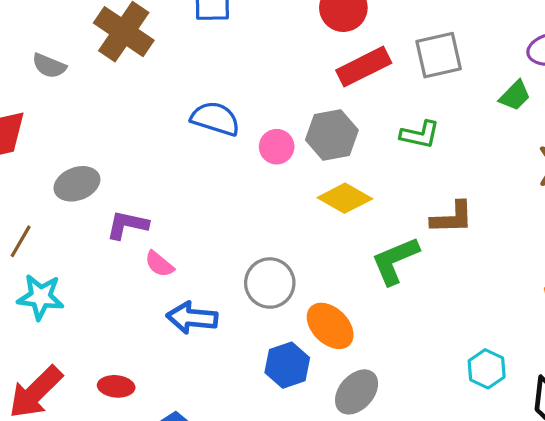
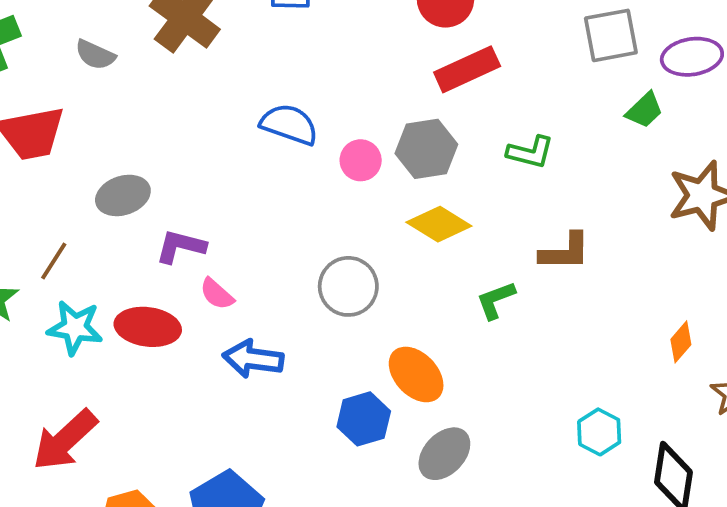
gray square: (439, 55) -> (611, 35), moved
green L-shape: (395, 261) -> (496, 300), size x0.7
gray circle: (270, 283) -> (348, 286), moved
red ellipse: (116, 386) -> (148, 327), moved, size x1.5

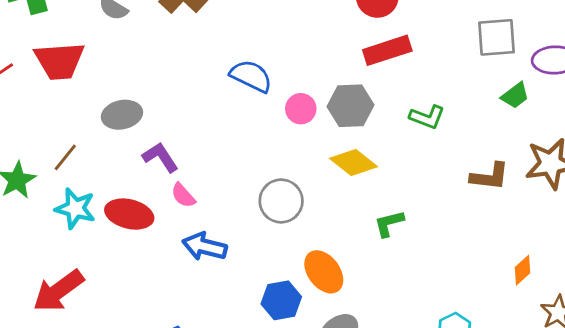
purple L-shape: (181, 246) -> (160, 157), turned 36
brown L-shape: (565, 252) -> (490, 176), moved

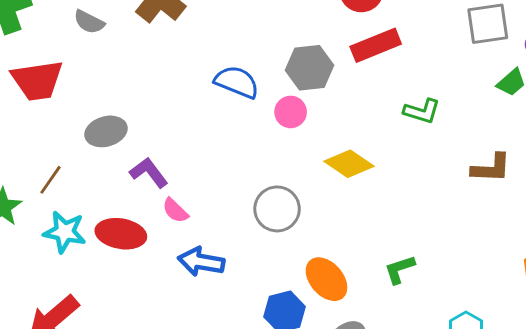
gray hexagon: (350, 106) -> (309, 68), moved
green L-shape: (389, 223) -> (400, 269), moved

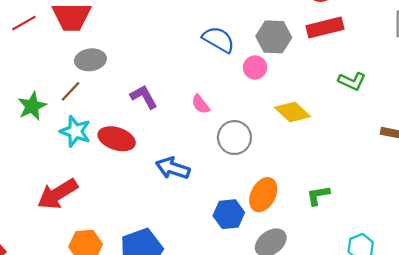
gray ellipse: (106, 131) -> (90, 60), moved
pink semicircle: (175, 211) -> (201, 104), moved
orange ellipse: (326, 279) -> (263, 195), turned 60

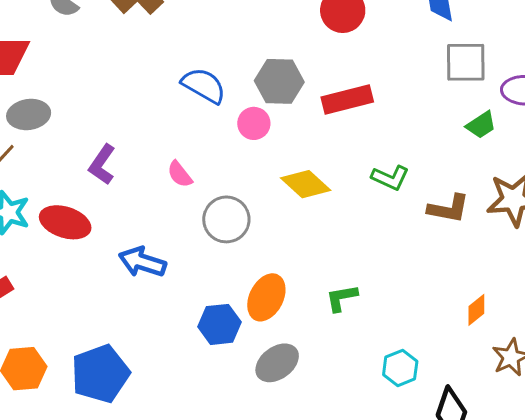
red rectangle: (325, 28) -> (347, 100), moved
green L-shape: (352, 81) -> (390, 178), moved
purple L-shape: (144, 97) -> (102, 165), turned -116

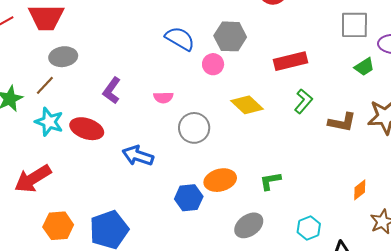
red rectangle: (347, 100) -> (290, 61), moved
pink semicircle: (180, 174) -> (163, 97), turned -54
green L-shape: (390, 178) -> (303, 101), turned -75
orange ellipse: (266, 297) -> (220, 180), turned 48
gray ellipse: (277, 363) -> (249, 225), moved

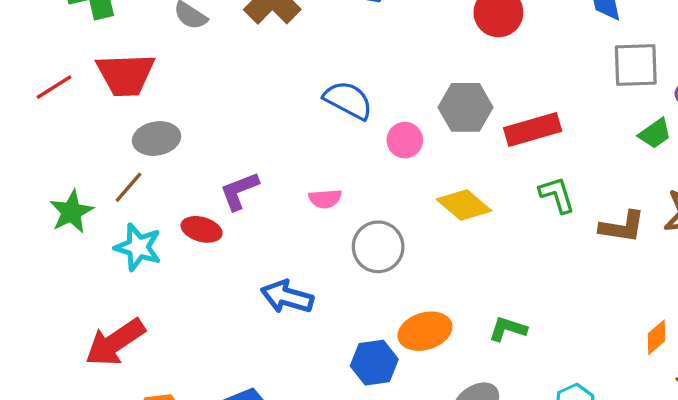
gray hexagon: (230, 36) -> (466, 107), moved
purple L-shape: (112, 90) -> (239, 191), turned 36
green L-shape: (303, 101) -> (557, 195), turned -55
red ellipse: (87, 129) -> (202, 229), moved, size x0.7
green L-shape: (270, 181) -> (508, 329), turned 30

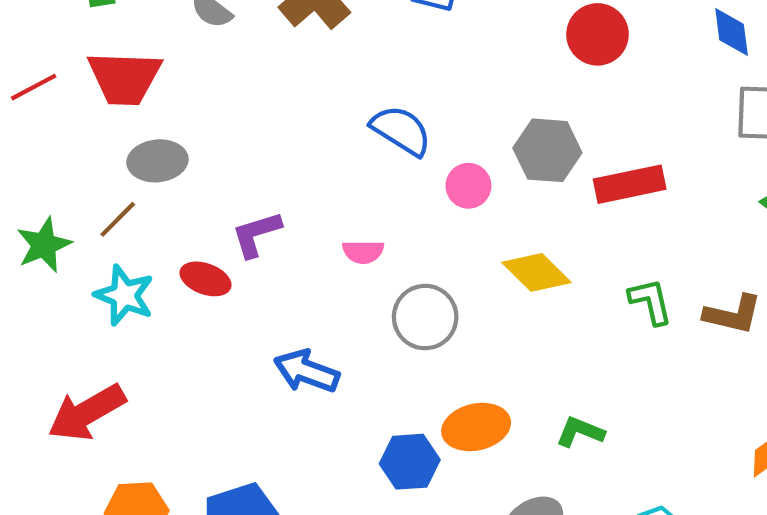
green L-shape: (557, 195) -> (651, 301), moved

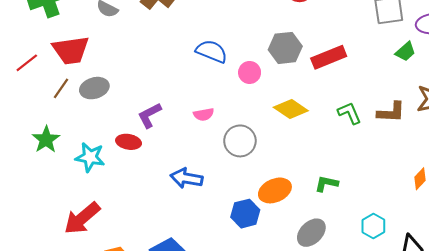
brown line: (118, 219) -> (61, 88), moved

